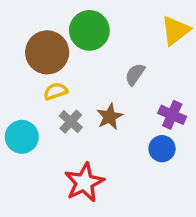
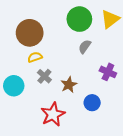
green circle: (89, 30) -> (79, 19), moved
brown star: (110, 117) -> (69, 85), moved
blue circle: (162, 149) -> (92, 103), moved

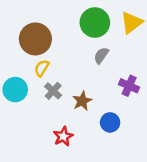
yellow semicircle: (35, 57) -> (42, 68), turned -40
cyan circle: (14, 86) -> (15, 90), moved
red star: (53, 114) -> (63, 136), size x0.7

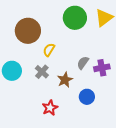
gray semicircle: (101, 55) -> (83, 63), moved
yellow semicircle: (42, 68) -> (49, 50), moved
purple cross: (129, 86) -> (102, 68), turned -35

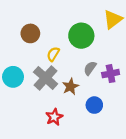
green circle: (75, 18) -> (81, 36), moved
brown circle: (28, 31) -> (30, 33), size x0.7
gray cross: (42, 72) -> (46, 78), size x1.6

